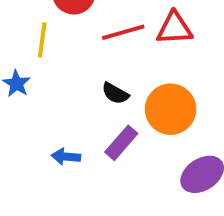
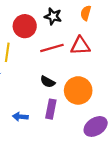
purple rectangle: (121, 143) -> (51, 109), turned -30

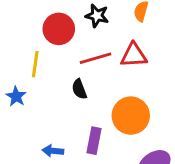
black semicircle: (48, 82) -> (79, 89), moved, turned 40

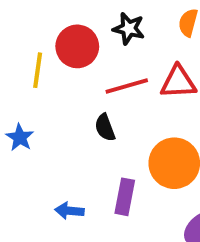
yellow line: (35, 64) -> (38, 70), moved

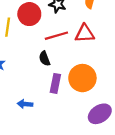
purple rectangle: (125, 197) -> (55, 83), moved

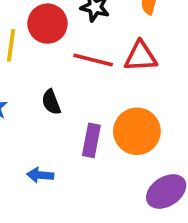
red line: (56, 36) -> (93, 60), turned 30
black semicircle: (44, 59) -> (51, 102), moved

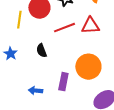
red line: (93, 60) -> (64, 28), turned -35
purple rectangle: (91, 140) -> (63, 82), moved

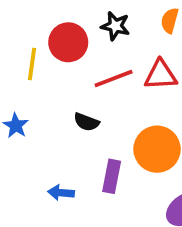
black semicircle: (41, 51) -> (86, 122), moved, turned -48

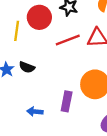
black semicircle: (86, 122) -> (27, 67), moved

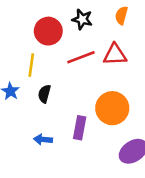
yellow line: (17, 31) -> (31, 65), moved
black semicircle: (27, 67) -> (44, 94), moved, turned 84

